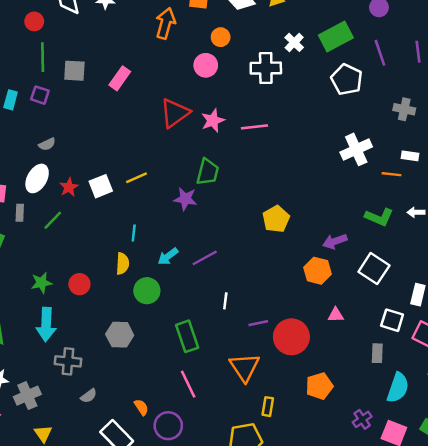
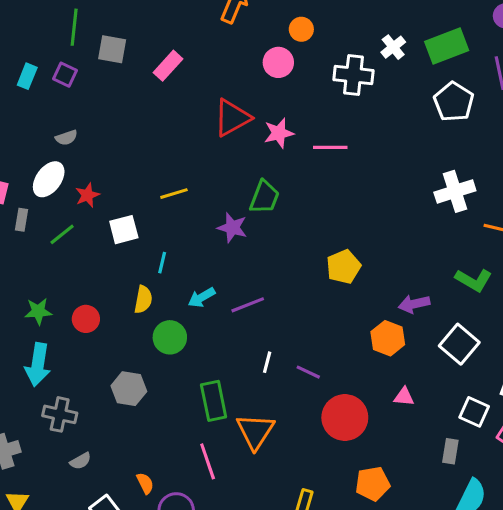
white square: (101, 186) -> (124, 230), moved
purple line: (258, 323) -> (308, 372), moved, turned 30
orange triangle: (245, 367) -> (255, 431), moved

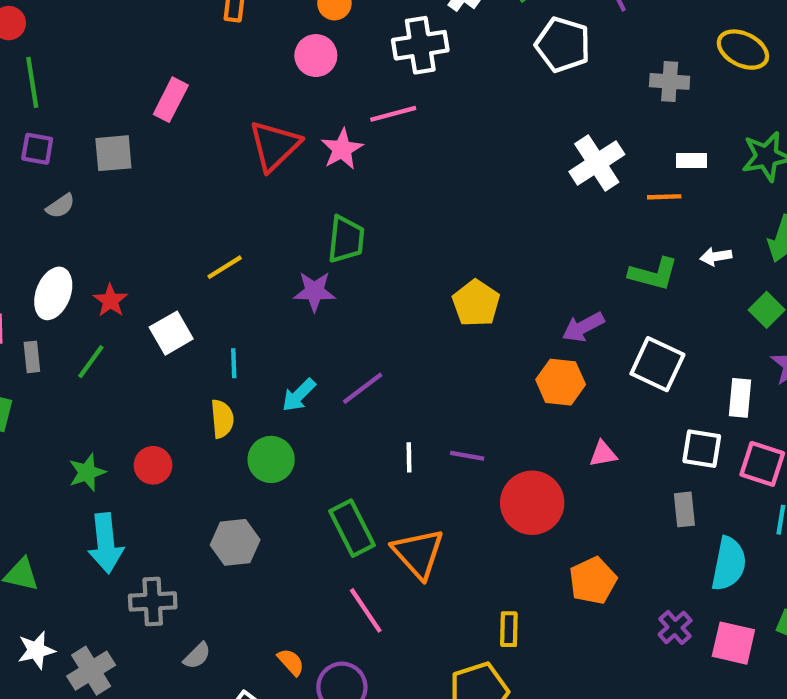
gray square: (112, 49) -> (113, 153), moved
gray semicircle: (66, 138) -> (60, 206), moved
pink line: (330, 147) -> (393, 114), moved

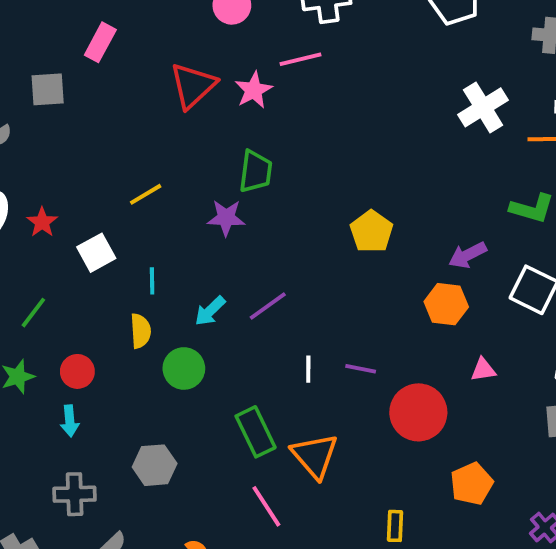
green line: (91, 362) -> (33, 313), moved
gray hexagon: (235, 542) -> (155, 465), moved
cyan arrow: (106, 543) -> (70, 421), moved, size x0.6

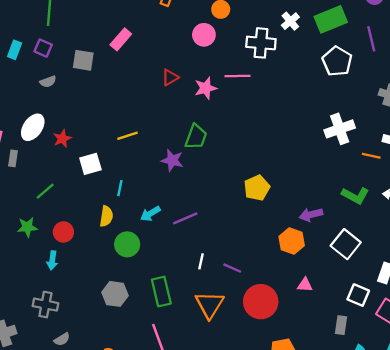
red triangle: (193, 86) -> (170, 77), size x0.6
orange triangle: (315, 456) -> (210, 305), moved
gray hexagon: (155, 465) -> (115, 294), moved

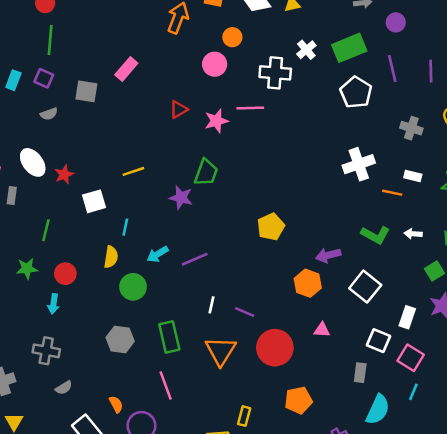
white ellipse: (33, 127) -> (33, 162), turned -72
green line: (45, 191) -> (46, 230), turned -36

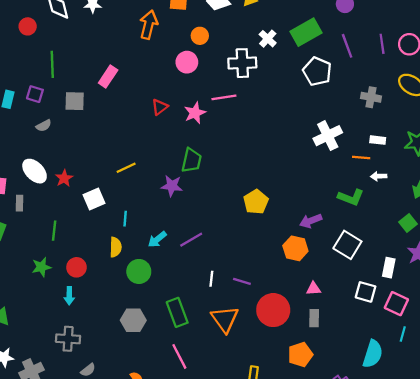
green line: (50, 40) -> (52, 64), moved
white arrow: (413, 234) -> (379, 176), moved
gray rectangle: (360, 373) -> (314, 318), moved

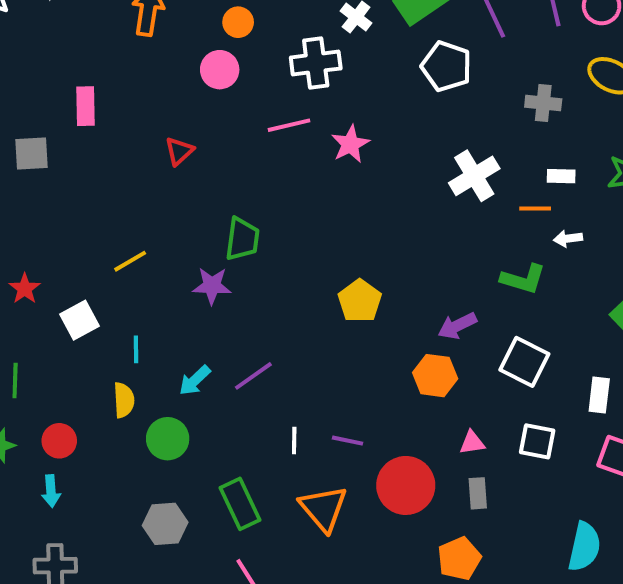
pink rectangle: (108, 77) -> (85, 106), turned -30
pink star: (195, 113) -> (350, 144), moved
white square: (366, 292) -> (537, 441), moved

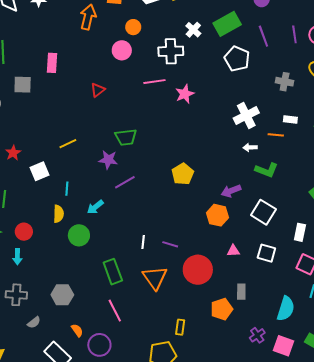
green trapezoid: (242, 239) -> (126, 137), turned 70
white arrow: (568, 239) -> (250, 147), moved
purple line: (253, 376) -> (125, 182), moved
gray rectangle: (478, 493) -> (241, 292), moved
gray hexagon: (165, 524) -> (62, 295), moved

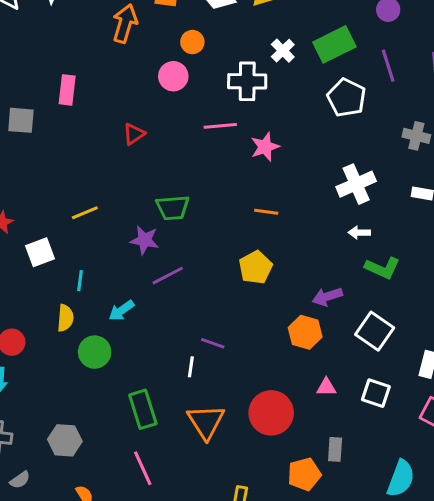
orange line: (276, 135) -> (266, 212), moved
purple line: (170, 244) -> (213, 343), moved

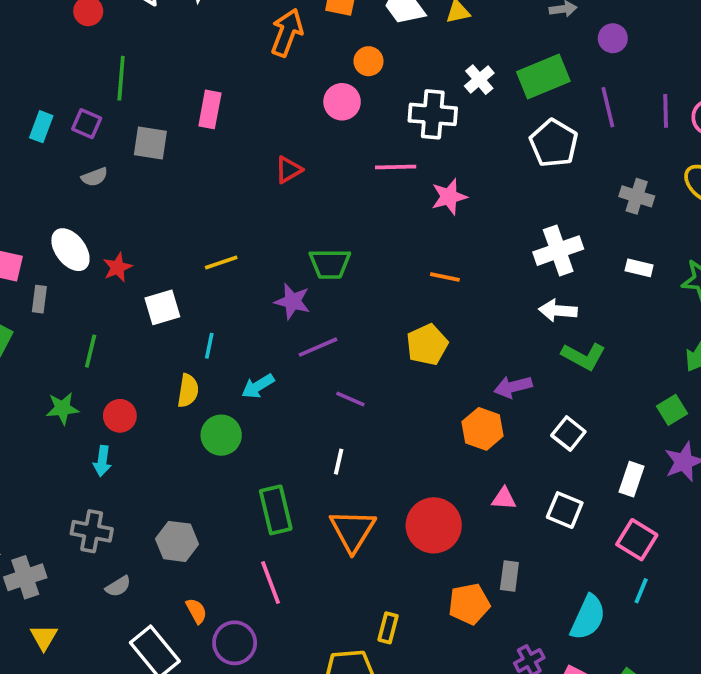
white arrow: (359, 233) -> (558, 311), size x1.4
white square: (375, 331) -> (568, 434), size x0.7
purple line: (213, 343) -> (350, 399), moved

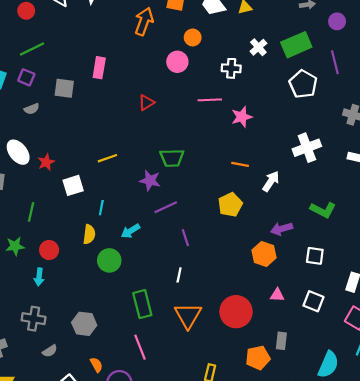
green line: (121, 78) -> (32, 49), moved, turned 60
white cross: (433, 114) -> (231, 68), size x0.7
white arrow: (558, 311) -> (271, 181), moved, turned 120
purple line: (350, 399) -> (185, 238), turned 49
white square: (568, 434) -> (315, 256), turned -30

